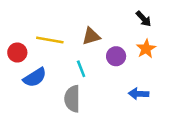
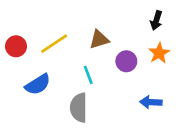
black arrow: (144, 19) -> (156, 20), turned 60
yellow line: (50, 40) -> (54, 44), turned -44
red circle: (17, 52) -> (16, 46), moved

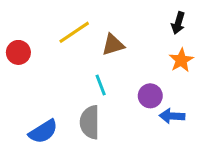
yellow line: (54, 44) -> (74, 32), moved
purple circle: (126, 61) -> (150, 96), moved
blue semicircle: (38, 84) -> (43, 132), moved

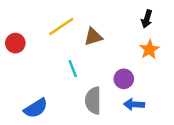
cyan line: (101, 85) -> (73, 69), moved
blue arrow: (172, 116) -> (134, 104), moved
gray semicircle: (90, 122) -> (93, 101), moved

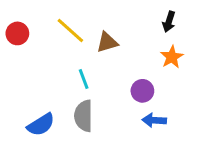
yellow line: (61, 27) -> (70, 31), turned 76
red circle: (15, 43) -> (17, 33), moved
gray semicircle: (93, 101) -> (84, 116), moved

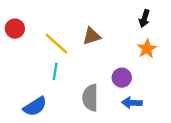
yellow line: (70, 31) -> (56, 44), moved
cyan line: (84, 79) -> (55, 71), moved, turned 30
gray semicircle: (84, 116) -> (90, 98), moved

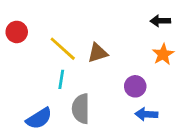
black arrow: (144, 19) -> (160, 21), turned 72
brown triangle: (92, 36) -> (98, 53), moved
gray semicircle: (90, 98) -> (81, 109), moved

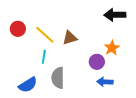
black arrow: (160, 21) -> (115, 15), size x1.5
red circle: (17, 32) -> (18, 29), moved
orange star: (163, 54) -> (112, 48), moved

